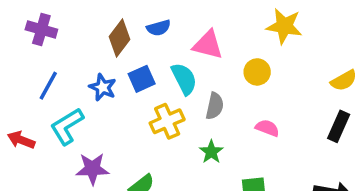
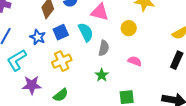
yellow cross: (167, 121) -> (62, 61), moved

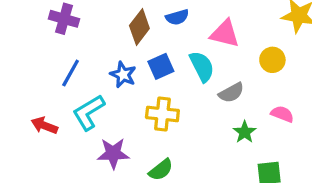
gray semicircle: (104, 48) -> (231, 93), turned 49
yellow cross: (62, 61) -> (162, 114), turned 30
green star: (102, 75) -> (245, 132), moved

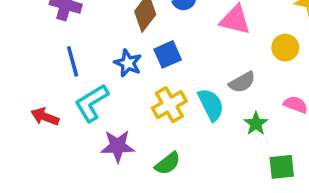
cyan semicircle: (202, 66) -> (211, 105), moved
blue line: (71, 73) -> (73, 61), turned -44
yellow cross: (162, 114) -> (169, 105), turned -36

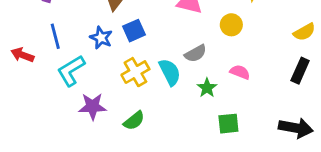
red arrow: (45, 117) -> (22, 55), moved

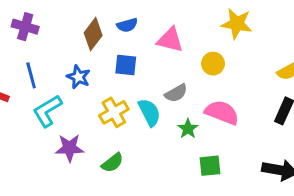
blue square: (134, 31) -> (126, 65), moved, turned 30
pink semicircle: (240, 72) -> (222, 112), size x1.6

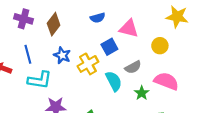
brown diamond: (93, 34) -> (54, 24), moved
blue square: (126, 65) -> (109, 47), moved, turned -35
cyan L-shape: (47, 111) -> (40, 80), turned -140
yellow cross: (114, 112) -> (88, 64), moved

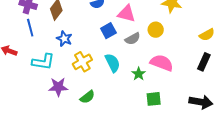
blue line: (28, 54) -> (30, 28), moved
yellow cross: (88, 64) -> (82, 62), moved
gray semicircle: (133, 67) -> (133, 39), moved

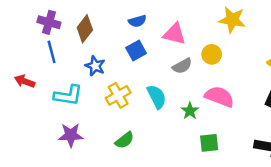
blue square: (108, 31) -> (136, 51), moved
purple star: (58, 87) -> (71, 135), moved

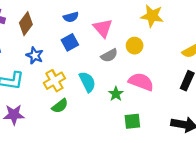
pink triangle: (175, 34) -> (103, 28), turned 35
green semicircle: (125, 140) -> (60, 106), moved

